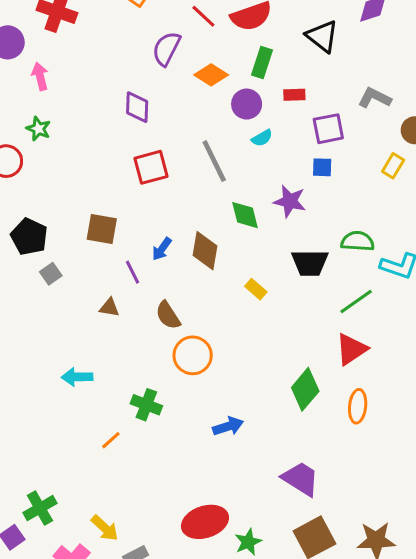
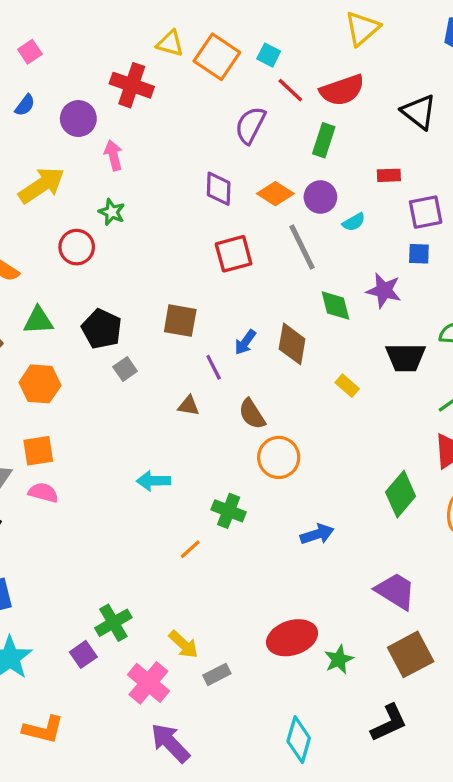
green rectangle: (262, 62) -> (324, 140), moved
orange diamond: (211, 75) -> (275, 194), moved
purple circle: (247, 104) -> (320, 197), moved

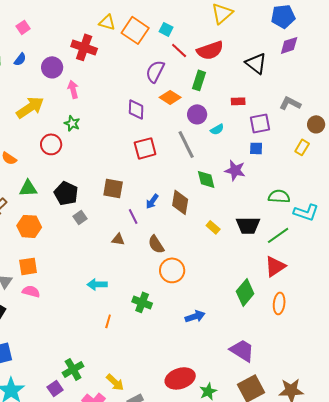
orange diamond: (275, 194) -> (170, 97), moved
black trapezoid: (406, 357) -> (248, 225), moved
orange line: (190, 549) -> (108, 321), moved, turned -32

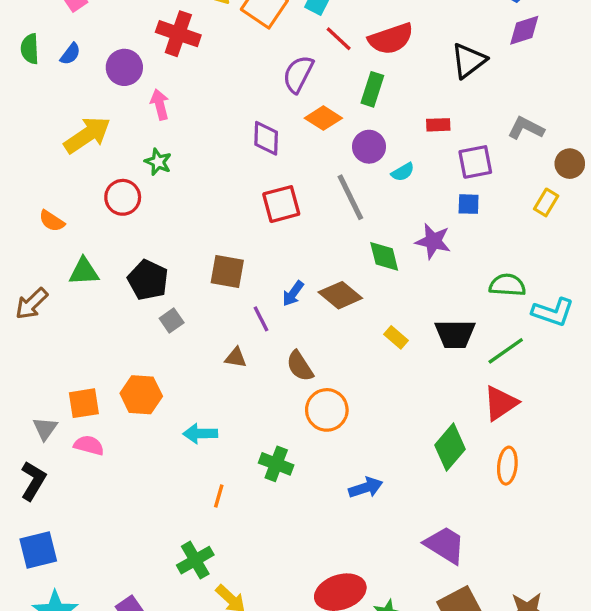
black triangle: (256, 63) -> (469, 61), turned 45
brown diamond: (180, 202) -> (340, 295), turned -60
orange hexagon: (29, 226) -> (141, 395), moved
green cross: (73, 369) -> (195, 560), moved

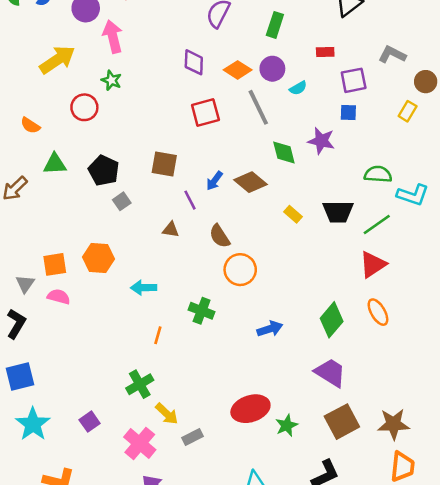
pink arrow: (160, 105) -> (113, 37), size x1.4
orange diamond: (323, 118) -> (238, 70), moved
green diamond: (450, 447) -> (332, 320), moved
orange ellipse: (507, 466) -> (378, 312), turned -36

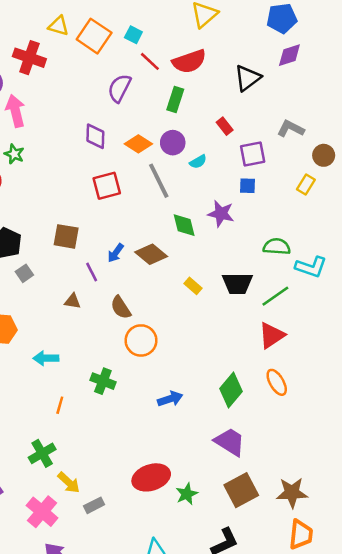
red rectangle: (325, 52) -> (225, 126), turned 54

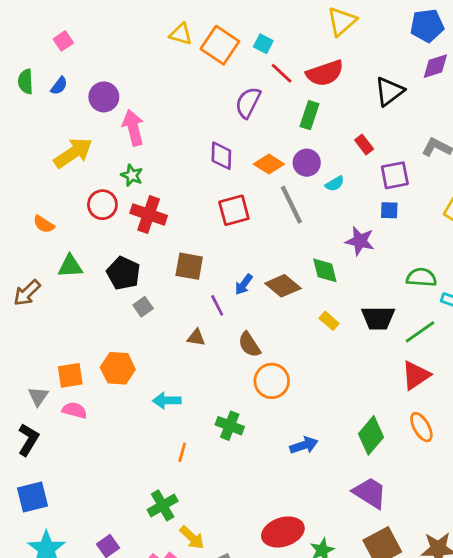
red cross: (29, 58) -> (149, 214), moved
green diamond: (184, 225) -> (325, 270), moved

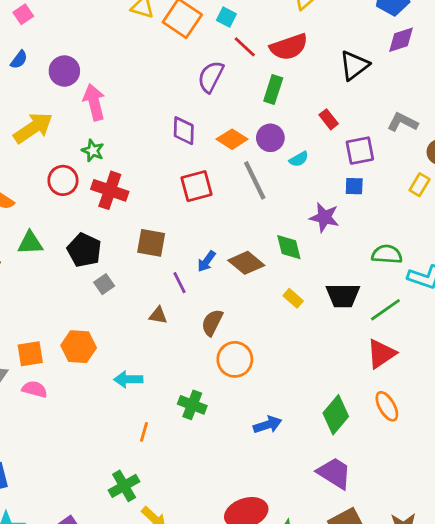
brown semicircle: (249, 345) -> (212, 322), turned 60

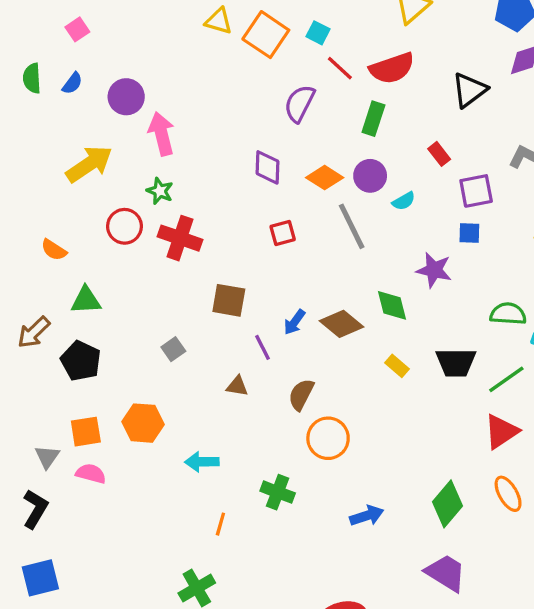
red square: (197, 186) -> (283, 233), size x0.7
black pentagon: (84, 250) -> (81, 361), moved

